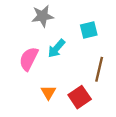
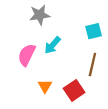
cyan square: (89, 30) -> (94, 31), moved

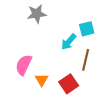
cyan arrow: (53, 45) -> (69, 42), moved
pink semicircle: (27, 55) -> (24, 65), moved

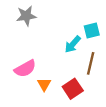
gray star: (37, 14) -> (26, 16), moved
pink semicircle: (24, 65) -> (25, 69), turned -145

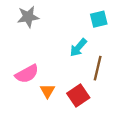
cyan square: (92, 31) -> (99, 19), moved

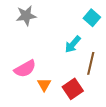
cyan square: (99, 19) -> (92, 18), turned -35

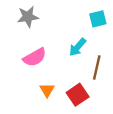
cyan square: (92, 18) -> (98, 19), turned 35
pink semicircle: (25, 69) -> (35, 57), moved

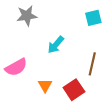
cyan arrow: (78, 47) -> (56, 45), moved
pink semicircle: (35, 57) -> (16, 67), moved

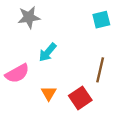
cyan arrow: (56, 45) -> (48, 52), moved

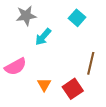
cyan square: (101, 20) -> (77, 18), moved, turned -35
cyan arrow: (48, 52) -> (43, 37), moved

